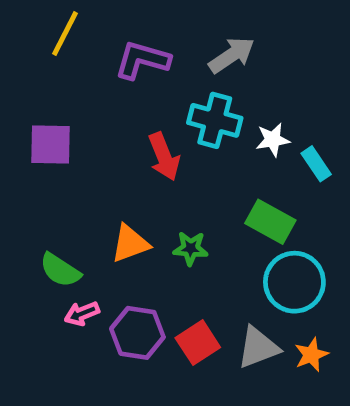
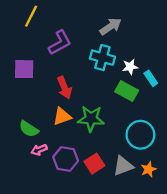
purple L-shape: (142, 60) -> (60, 43), moved, turned 135
red arrow: (164, 157) -> (64, 88), moved
green rectangle: (270, 222) -> (127, 91), moved
green star: (191, 248) -> (91, 119), size x1.6

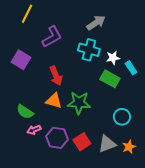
purple square: (24, 69) -> (21, 60), turned 30
orange triangle: (62, 116) -> (54, 101), turned 36
cyan circle: (140, 135) -> (122, 117), size x0.7

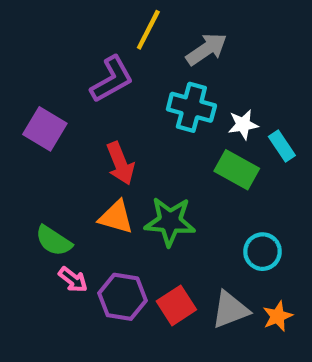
yellow line: (27, 14) -> (148, 30), moved
pink arrow: (34, 130) -> (73, 280), turned -120

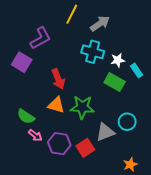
purple L-shape: (112, 79) -> (40, 38), moved
gray triangle: (230, 310) -> (105, 132), moved
orange star: (278, 316) -> (130, 165), moved

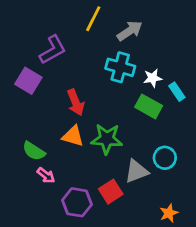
purple hexagon: (59, 144) -> (77, 202), moved

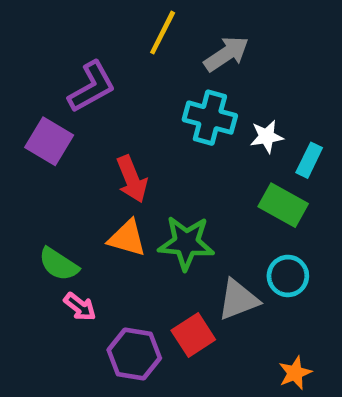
cyan rectangle: (177, 92) -> (309, 160), turned 60
green rectangle: (149, 106) -> (283, 205), moved

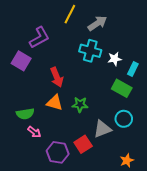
green star: (186, 243) -> (80, 105), size x0.7
green semicircle: (59, 264) -> (25, 114), turned -42

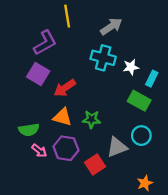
yellow line: (70, 14) -> (67, 16), moved, turned -36
purple square: (21, 61) -> (38, 74), moved
red arrow: (57, 77) -> (65, 88), turned 78
purple hexagon: (58, 152) -> (66, 148), moved

